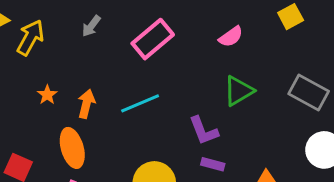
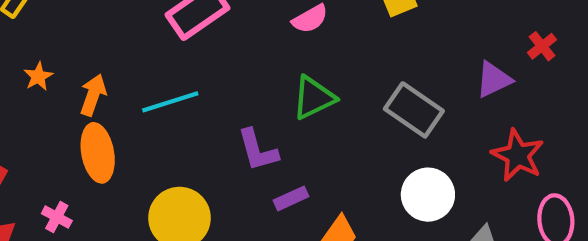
orange ellipse: (72, 148) -> (98, 153), moved
purple rectangle: (213, 164) -> (291, 198), moved, turned -45

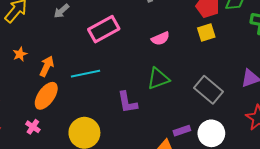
orange ellipse: (98, 153) -> (46, 96), turned 40
purple rectangle: (291, 198) -> (182, 131), moved
pink cross: (57, 217) -> (33, 127), moved

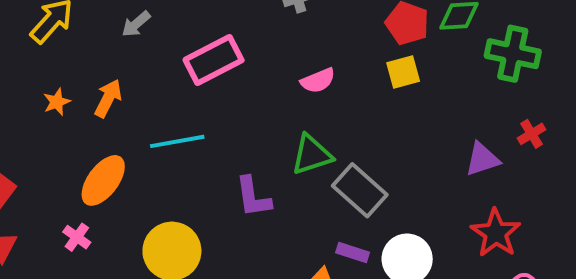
orange arrow: (47, 66) -> (108, 98), moved
gray rectangle: (208, 90) -> (360, 190), moved
purple rectangle: (182, 131) -> (353, 252), turned 35

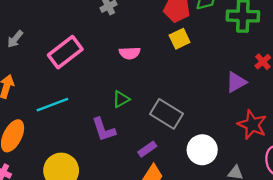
pink semicircle: (318, 81) -> (130, 53), turned 30
green triangle: (312, 155) -> (121, 99), moved, size x0.7
purple rectangle: (353, 252) -> (147, 149), moved, turned -42

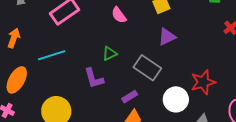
pink semicircle: (130, 53) -> (119, 15), turned 54
purple triangle: (236, 82) -> (167, 37), moved
red star: (252, 125) -> (203, 82), moved, turned 30

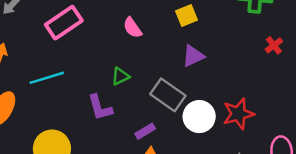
white circle: (176, 99) -> (199, 117), moved

